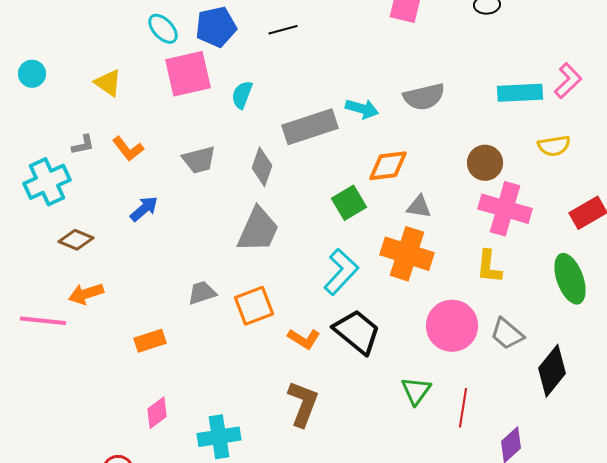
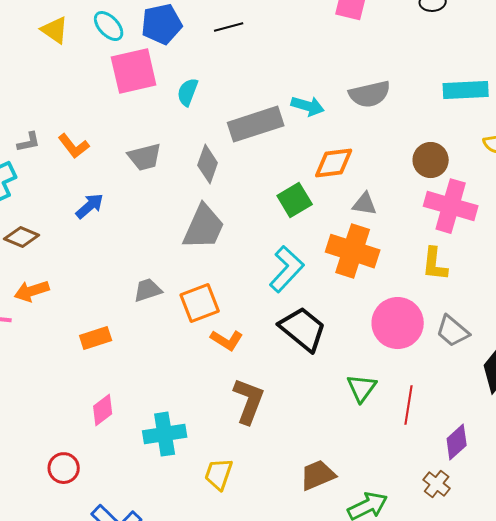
yellow triangle: (108, 83) -> (55, 30), moved
orange L-shape: (304, 339) -> (227, 340), moved

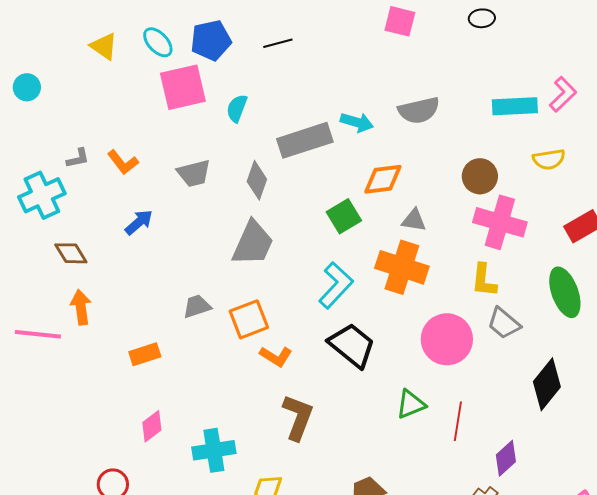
brown diamond: (22, 237) -> (71, 253), turned 36
orange arrow: (32, 291) -> (81, 307), turned 100
gray trapezoid: (453, 331) -> (504, 323), moved
green triangle: (362, 388) -> (411, 404), turned 32

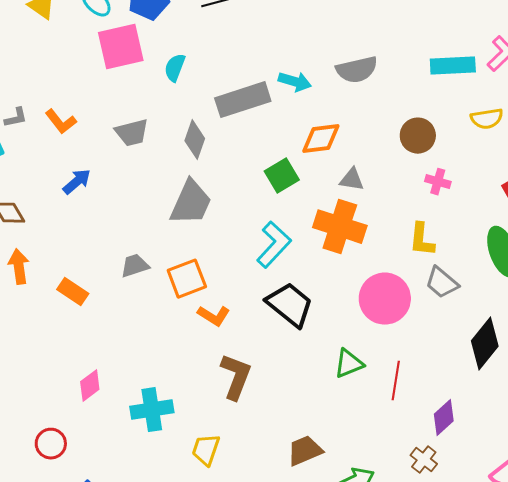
pink cross: (500, 222) -> (438, 182), size x0.5
orange rectangle: (145, 354) -> (73, 292), moved, turned 52

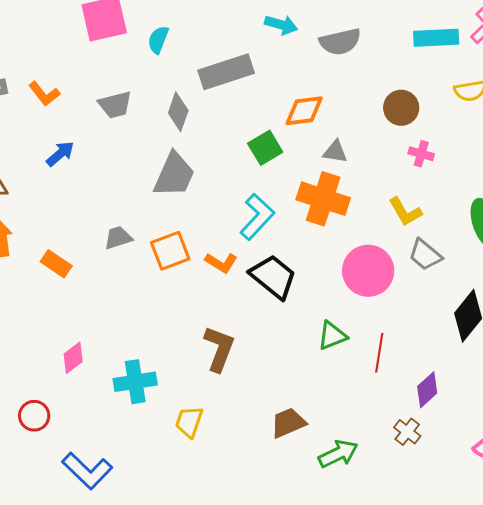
cyan arrow: (295, 82) -> (281, 25), moved
yellow L-shape: (422, 240) -> (405, 212), turned -36
orange L-shape: (214, 316) -> (221, 263), moved

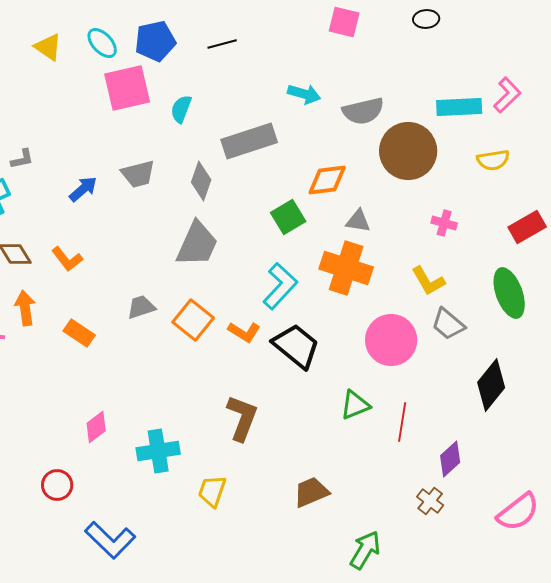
orange L-shape: (44, 94) -> (67, 259), moved
brown circle: (401, 108) -> (408, 151), moved, size x1.6
blue arrow: (60, 154) -> (83, 189), moved
orange square: (170, 251) -> (193, 320), turned -30
green arrow: (338, 454) -> (365, 550), moved, turned -33

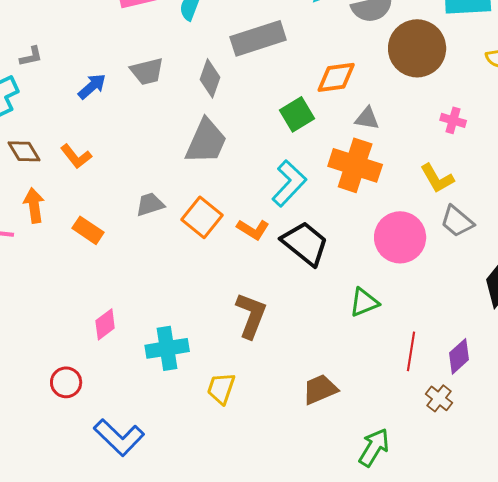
red line: (402, 422) -> (411, 351), moved

